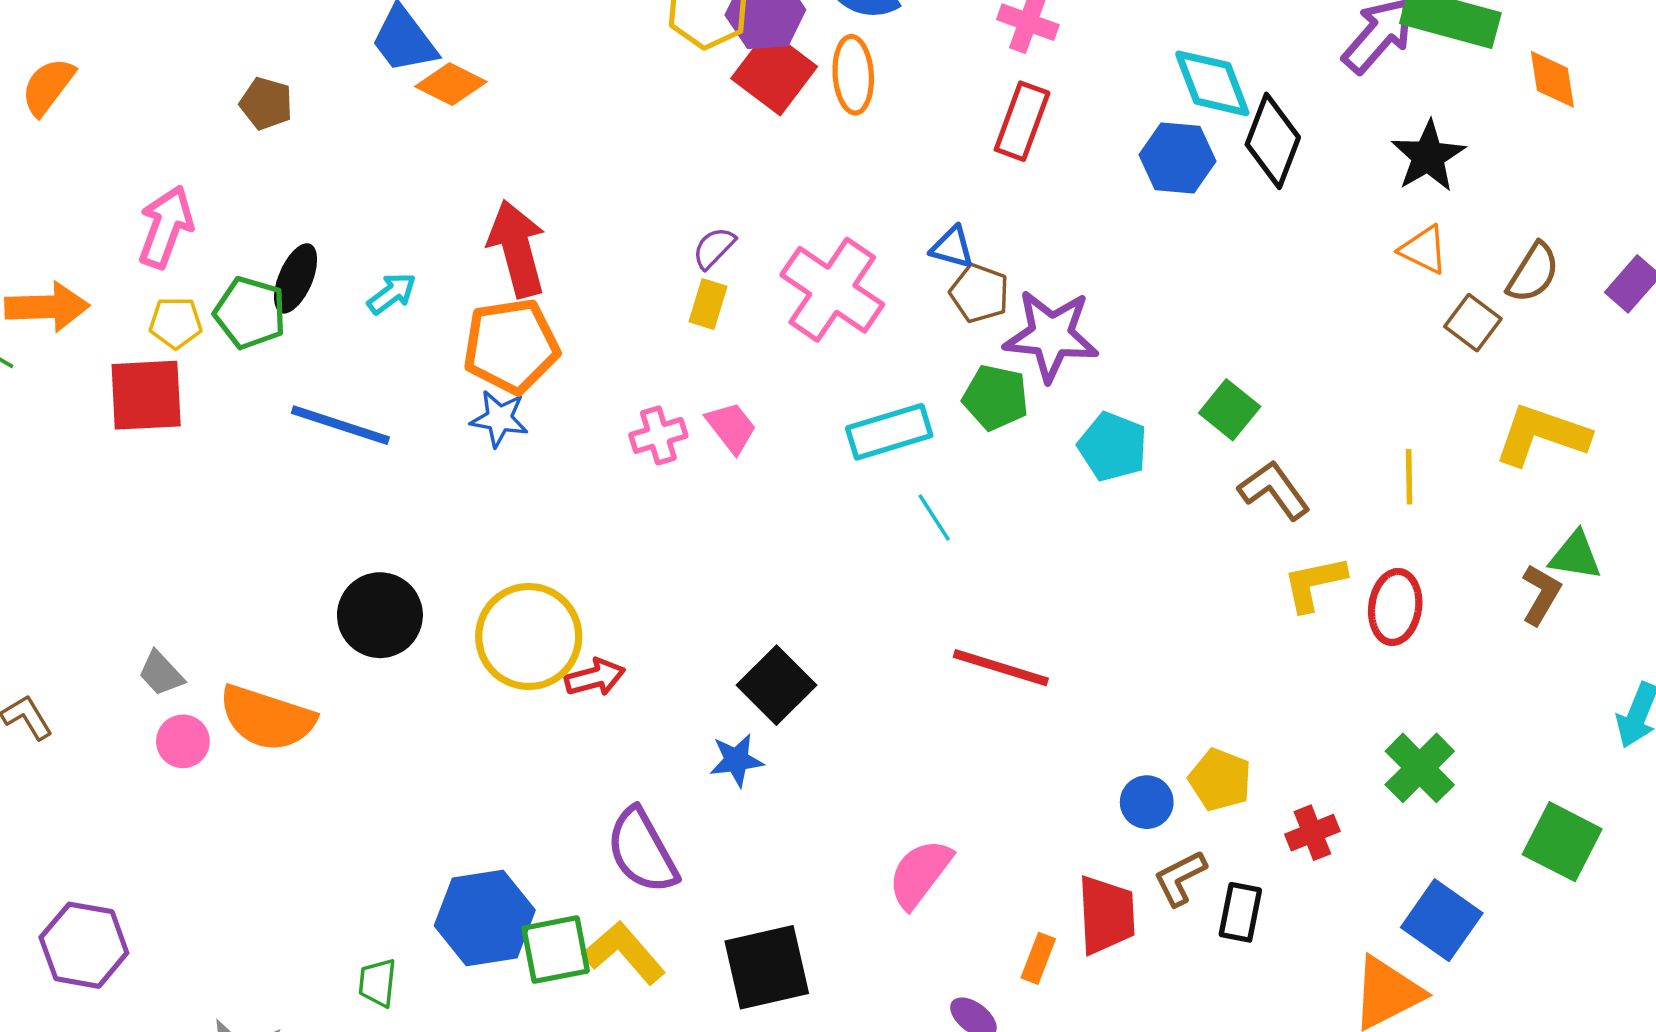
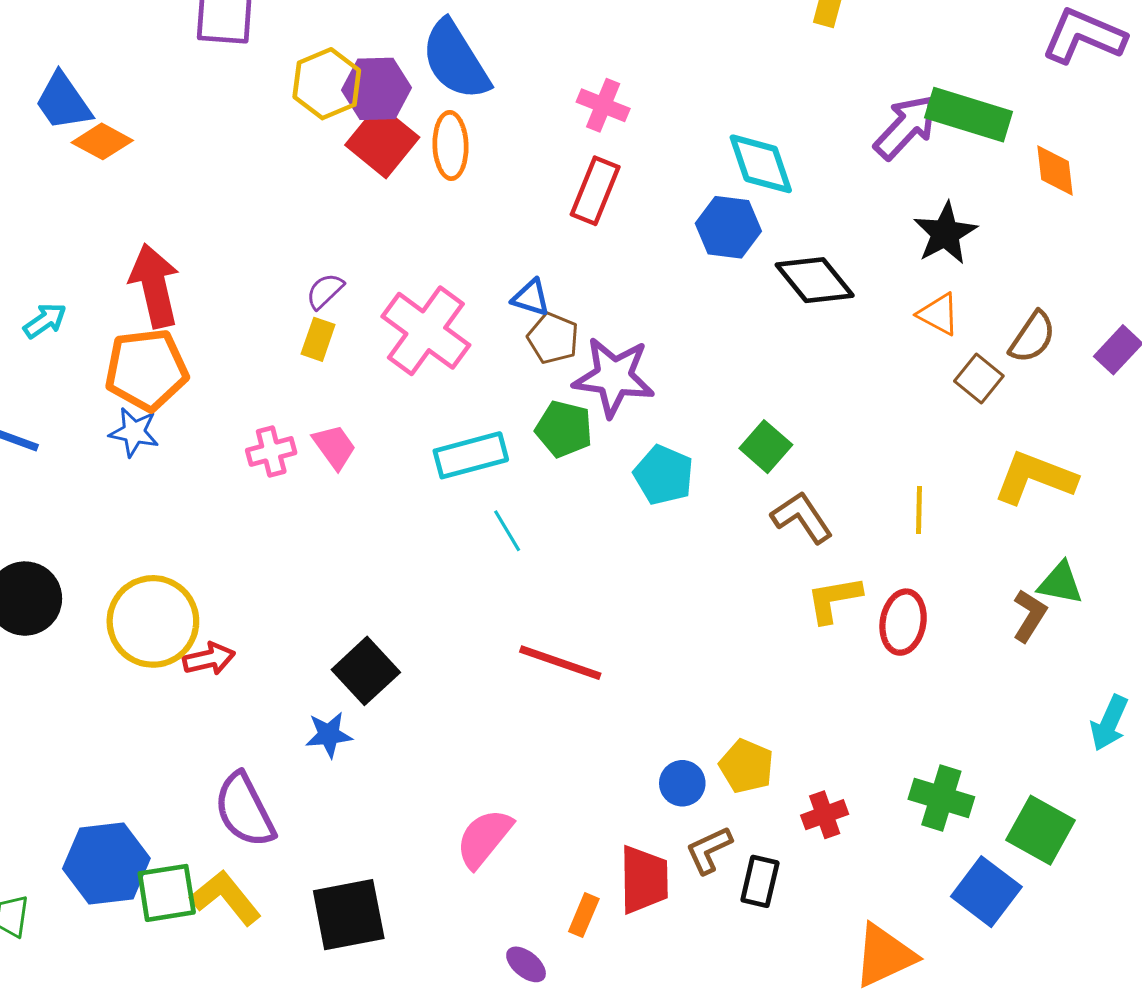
black diamond: (1273, 141) -> (815, 280), moved, turned -62
green cross: (1420, 768) -> (941, 798), moved, turned -30
blue square: (1442, 920) -> (986, 892), moved

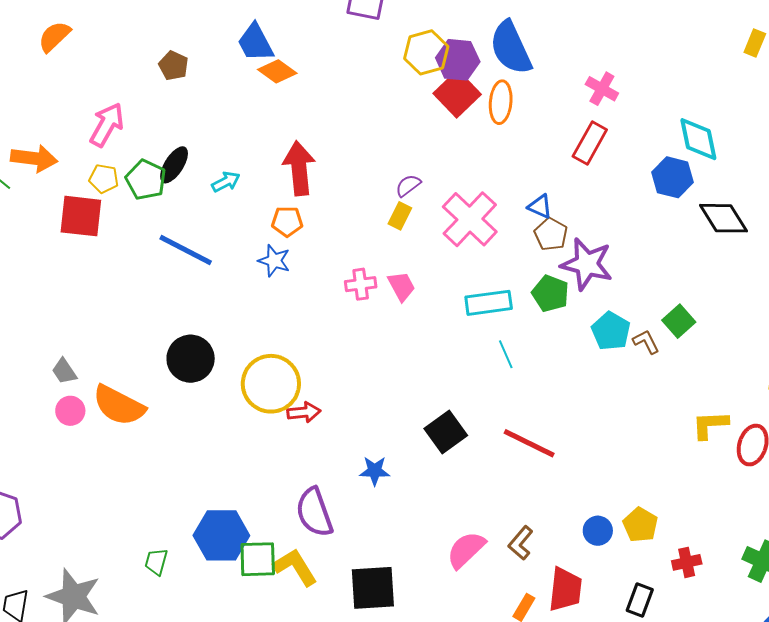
orange pentagon: (146, 370) -> (287, 221), size x0.6
brown L-shape: (802, 517) -> (646, 342), moved, size x0.7
black square: (366, 671) -> (446, 432), moved
brown L-shape: (709, 850) -> (521, 543), moved, turned -32

